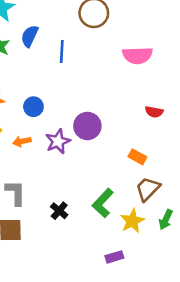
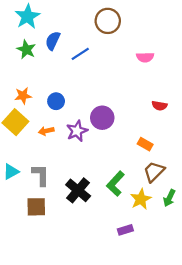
blue line: (62, 51) -> (80, 54), turned 54
pink semicircle: (137, 55) -> (145, 57), size x0.7
black cross: (59, 211) -> (78, 190), size x1.6

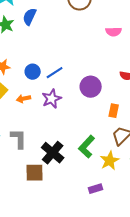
blue line: (80, 54) -> (55, 73), moved
purple circle: (102, 118) -> (91, 87), moved
orange rectangle: (145, 144) -> (114, 111), turned 72
brown square: (36, 207) -> (35, 173), moved

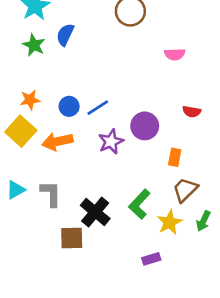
orange arrow: (24, 99) -> (57, 142), size x1.6
purple star: (52, 99) -> (111, 142), moved

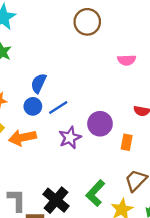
blue semicircle: (65, 35) -> (39, 83), moved
orange rectangle: (175, 157) -> (127, 142), moved
gray L-shape: (51, 194) -> (17, 200), moved

